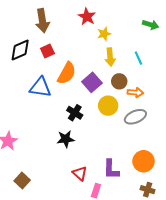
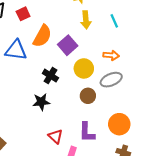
brown circle: (119, 81) -> (88, 96), moved

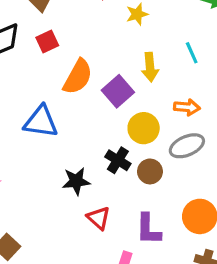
yellow arrow: (86, 20) -> (150, 67), moved
blue triangle: (16, 50) -> (41, 122), moved
black cross: (50, 76) -> (118, 160), moved
red triangle: (55, 136) -> (99, 218), moved

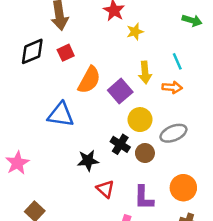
orange arrow: (187, 107) -> (172, 87), moved

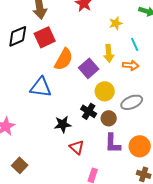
yellow star: (135, 32) -> (116, 23), moved
red square: (66, 53) -> (45, 37), size x1.5
purple L-shape: (144, 198) -> (113, 143), moved

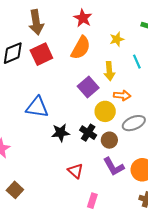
orange semicircle: (64, 59) -> (81, 48), moved
orange arrow: (131, 65) -> (122, 95), moved
black star: (63, 124) -> (61, 133), moved
purple L-shape: (113, 143) -> (114, 167), turned -30

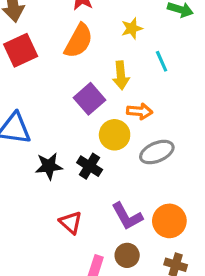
brown circle: (109, 140) -> (127, 255), moved

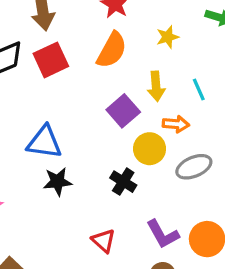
cyan line: (162, 61) -> (199, 90), moved
black star: (49, 166) -> (58, 182), moved

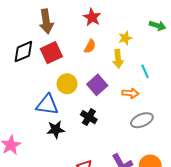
orange semicircle: (112, 50) -> (90, 46), size x0.6
yellow arrow: (156, 86) -> (118, 59), moved
yellow circle: (150, 149) -> (67, 84), moved
black cross: (123, 182) -> (89, 117), moved

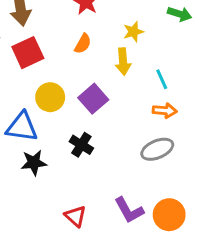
orange arrow: (130, 93) -> (165, 111), moved

